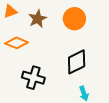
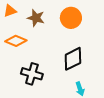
brown star: (38, 19) -> (36, 18), turned -30

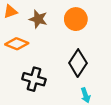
black diamond: (73, 59) -> (78, 63), turned -30

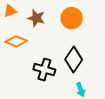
black cross: (34, 79) -> (44, 70), moved

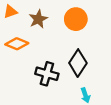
brown star: (36, 18) -> (38, 19), turned 30

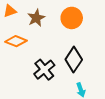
black cross: (47, 74) -> (44, 70), turned 35

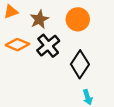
black cross: (44, 70) -> (48, 46), moved

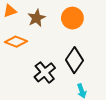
black cross: (48, 46) -> (45, 72), moved

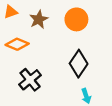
black cross: (45, 72) -> (30, 80), moved

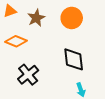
black diamond: (79, 64) -> (74, 59), turned -40

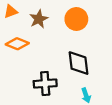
black cross: (28, 75) -> (45, 84), moved, turned 35

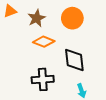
orange diamond: (17, 44) -> (44, 42), moved

